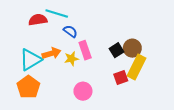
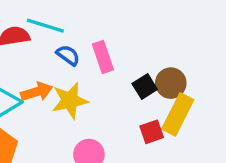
pink rectangle: (85, 50) -> (103, 57), moved
yellow star: (71, 59) -> (70, 101), size x1.5

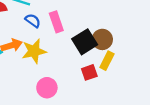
black square: (145, 87) -> (85, 42), size x1.5
yellow rectangle: (178, 114) -> (107, 61), size x0.7

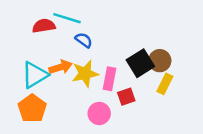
pink rectangle: (56, 22) -> (109, 79), moved, turned 30
red square: (89, 72) -> (126, 97), moved

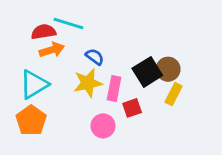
blue semicircle: (84, 40) -> (95, 57), moved
orange arrow: (61, 67) -> (52, 50), moved

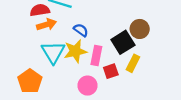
brown circle: (168, 69) -> (140, 29), moved
cyan triangle: (34, 84) -> (53, 52), moved, turned -30
yellow rectangle: (174, 94) -> (133, 63), moved

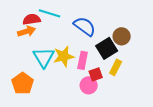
orange arrow: (46, 25) -> (27, 31), moved
blue semicircle: (81, 30) -> (85, 26), moved, size x1.6
pink circle: (88, 86) -> (89, 85), moved

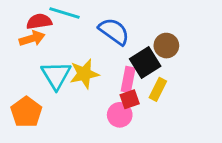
pink rectangle: (83, 60) -> (128, 79), moved

